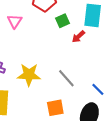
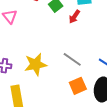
orange square: (55, 108) -> (78, 86), moved

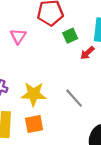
orange square: (78, 86) -> (34, 124), moved

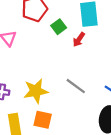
orange square: (34, 124) -> (43, 120), turned 36

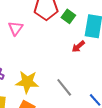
green square: (59, 27) -> (68, 16), moved, turned -32

